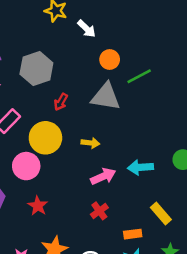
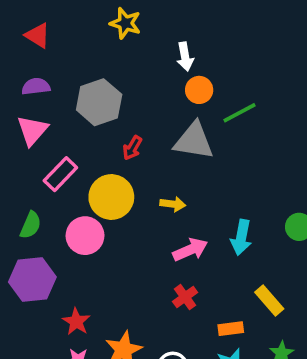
white arrow: (87, 29) -> (185, 57), moved, turned 36
cyan arrow: (140, 167) -> (241, 237), turned -75
red star: (38, 206) -> (76, 322), moved

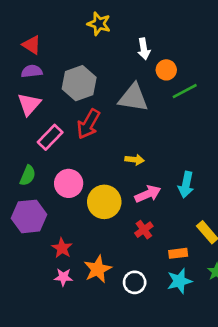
red triangle: (38, 36) -> (32, 45), moved
orange circle: (199, 90) -> (166, 70), moved
gray triangle: (194, 141) -> (133, 98), moved
red arrow: (132, 148) -> (88, 124), moved, size x1.6
yellow circle: (111, 197) -> (104, 202), moved

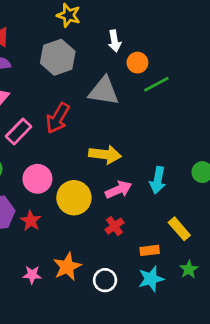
gray hexagon: (79, 83) -> (58, 57), moved
yellow arrow: (135, 160) -> (105, 154), size x1.6
red star: (62, 248) -> (31, 221), moved

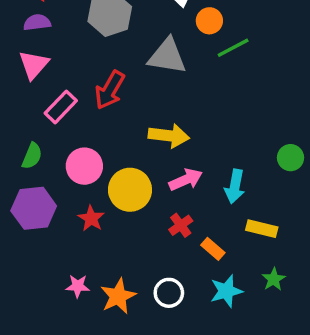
cyan arrow: (158, 180) -> (235, 186), moved
red star: (31, 221) -> (91, 218), moved
yellow rectangle: (179, 229) -> (262, 229), turned -35
orange rectangle: (150, 250) -> (213, 249), moved, turned 48
orange star: (67, 267) -> (118, 296), moved

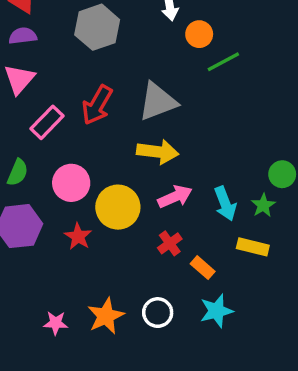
gray triangle: (167, 56) -> (158, 102), moved, turned -30
cyan arrow: (235, 186) -> (225, 204), turned -32
green star: (274, 279) -> (263, 205), moved
pink star: (78, 286) -> (56, 323), moved

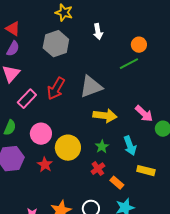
orange circle: (199, 34) -> (139, 45), moved
purple semicircle: (23, 36) -> (13, 49), turned 126
yellow arrow: (158, 152) -> (105, 116), moved
pink arrow: (175, 197) -> (144, 114), moved, turned 66
green star: (263, 205) -> (102, 147), moved

